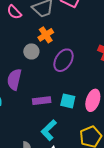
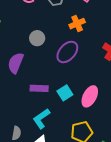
orange cross: (46, 35) -> (77, 24), moved
cyan square: (68, 101) -> (65, 93), turned 35

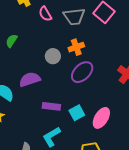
orange cross: (77, 24) -> (76, 47), moved
purple semicircle: (16, 63) -> (30, 79), turned 45

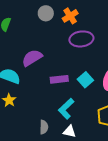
gray circle: (53, 56) -> (46, 13), moved
purple ellipse: (82, 72) -> (81, 39), turned 50

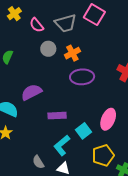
cyan square: (85, 80) -> (83, 131), moved
gray semicircle: (44, 127) -> (38, 162), turned 144

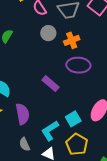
purple semicircle: (31, 92) -> (22, 114), moved, turned 100
purple rectangle: (57, 116) -> (50, 84), moved, turned 36
yellow pentagon: (103, 155) -> (77, 144), moved, turned -30

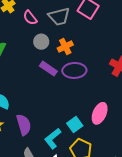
purple rectangle: (50, 84) -> (48, 69), moved

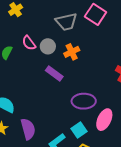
pink semicircle: (30, 18) -> (29, 43), moved
purple ellipse: (74, 70) -> (84, 101), moved

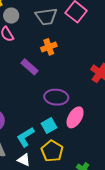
gray circle: (48, 46) -> (11, 16), moved

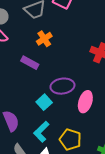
cyan square: (49, 125) -> (44, 102), moved

